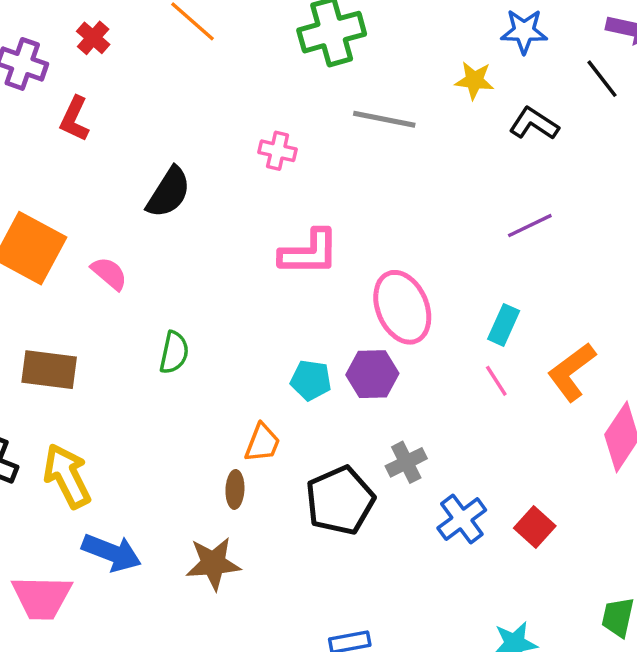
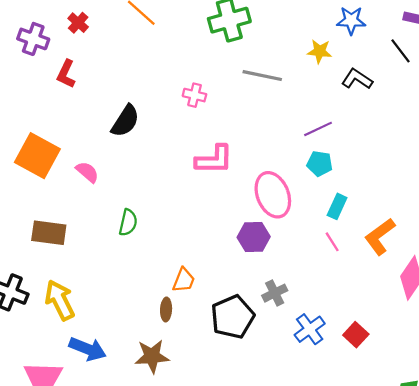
purple line: (530, 226) -> (318, 129), moved
cyan pentagon: (311, 380) -> (320, 164), moved

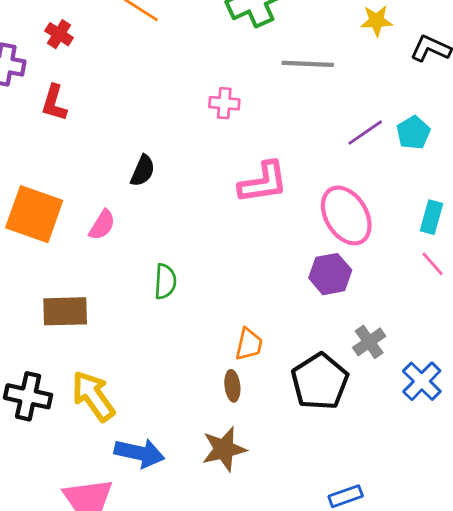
black semicircle: (125, 121) -> (143, 171), moved, size x0.7
purple line: (318, 129) -> (365, 133), moved
cyan pentagon: (320, 164) -> (413, 133), moved, turned -30
pink semicircle: (87, 172) -> (102, 225), turned 90

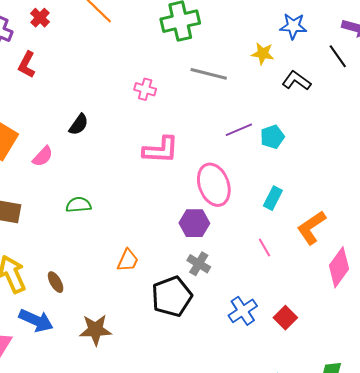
pink line: (433, 264) -> (264, 247), moved
green semicircle: (165, 281) -> (79, 205), turned -110
gray cross: (369, 342) -> (199, 264), moved, turned -35
brown ellipse: (232, 386) -> (56, 282), moved, turned -35

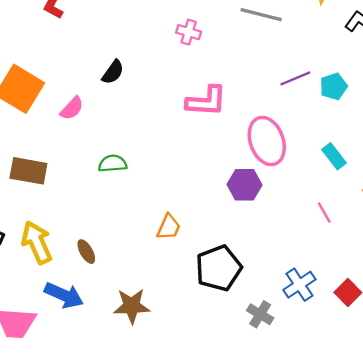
cyan rectangle: (273, 198) -> (334, 156), turned -65
gray cross: (199, 264) -> (260, 314), moved

